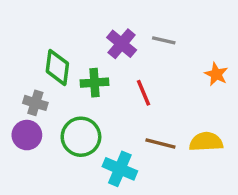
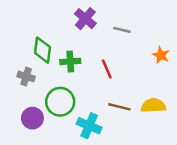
purple cross: (122, 44) -> (85, 19), moved
purple circle: (27, 135) -> (32, 118), moved

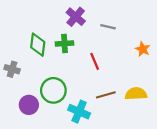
green cross: (70, 61) -> (65, 44), moved
gray cross: (26, 77) -> (12, 69), moved
brown line: (119, 107) -> (106, 95), turned -30

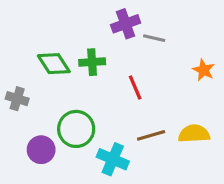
purple cross: (76, 17) -> (126, 24), moved, turned 30
green diamond: (38, 45) -> (54, 64), turned -40

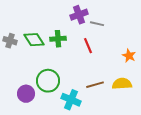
orange star: (204, 70) -> (129, 56), moved
red line: (135, 88) -> (88, 46), moved
gray cross: (17, 99) -> (10, 41), moved

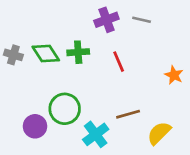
gray line: (97, 24) -> (142, 20), moved
yellow semicircle: (122, 84) -> (159, 133), moved, turned -42
cyan cross: (71, 100) -> (96, 134), turned 30

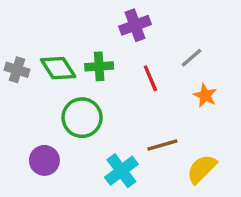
gray line: (142, 20) -> (191, 58), moved, turned -54
orange star: (174, 75) -> (205, 95), moved
green circle: (65, 109) -> (82, 118), moved

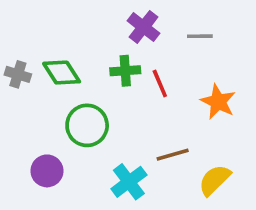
purple cross: (135, 25) -> (143, 27), turned -32
gray line: (191, 58) -> (200, 36), moved, turned 40
green cross: (99, 66) -> (125, 71), moved
orange star: (205, 95) -> (218, 102), size x1.4

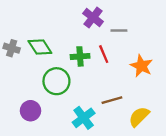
gray line: (200, 36) -> (119, 30), moved
green cross: (125, 71) -> (80, 56), moved

